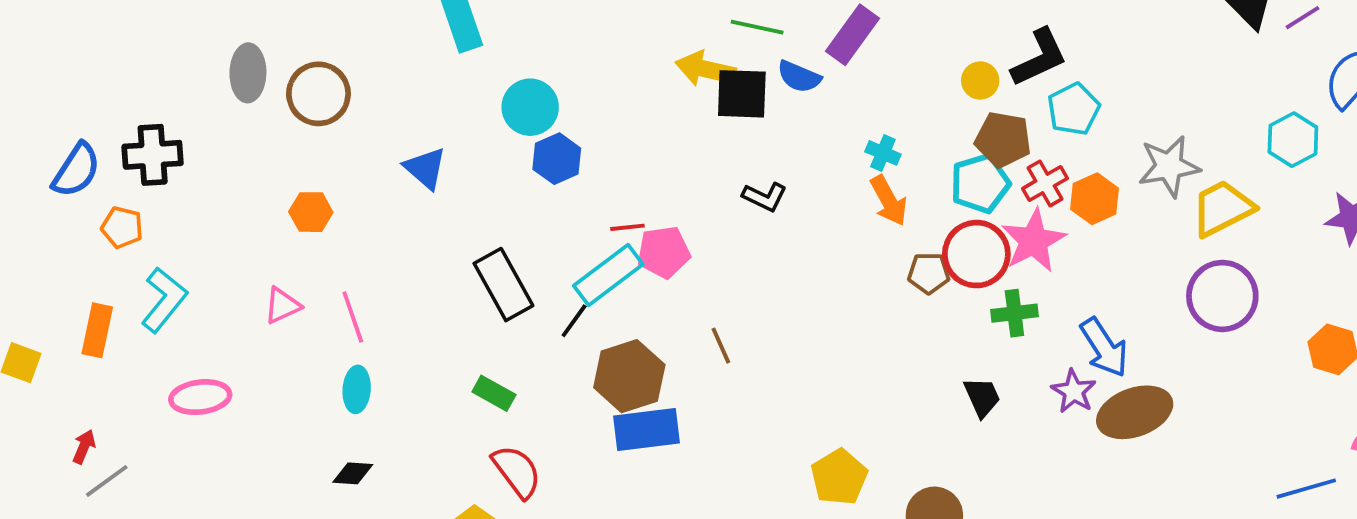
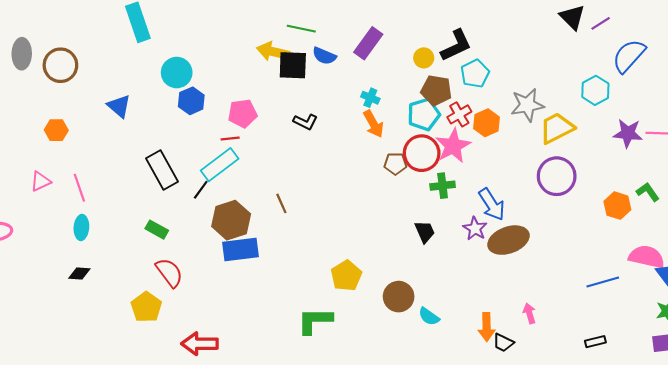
purple rectangle: (852, 35) -> (368, 43), moved
pink pentagon: (664, 252) -> (243, 113), moved

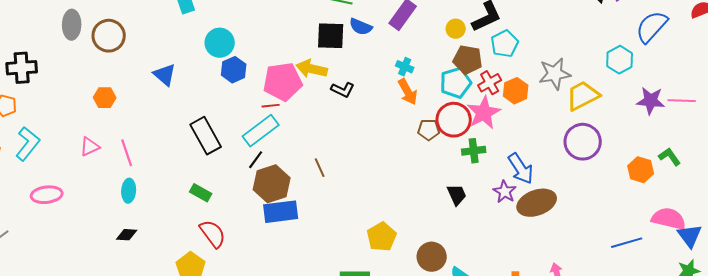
yellow arrow: (273, 52) -> (312, 69), moved
pink pentagon: (243, 113) -> (283, 82), size x1.4
black line: (201, 190) -> (256, 160), moved

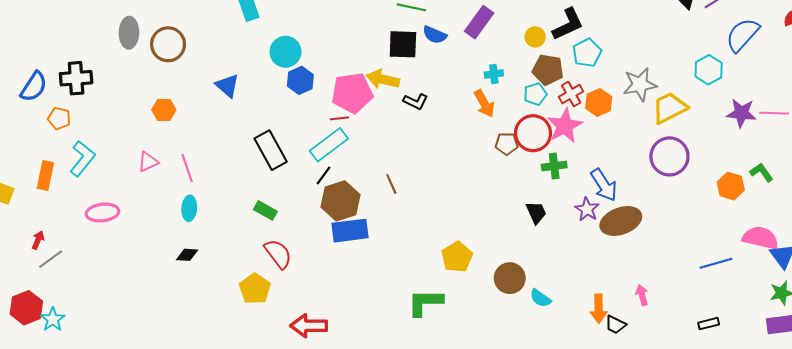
cyan cross: (405, 67) -> (494, 74), moved, turned -30
cyan pentagon: (456, 83) -> (535, 94), size x0.7

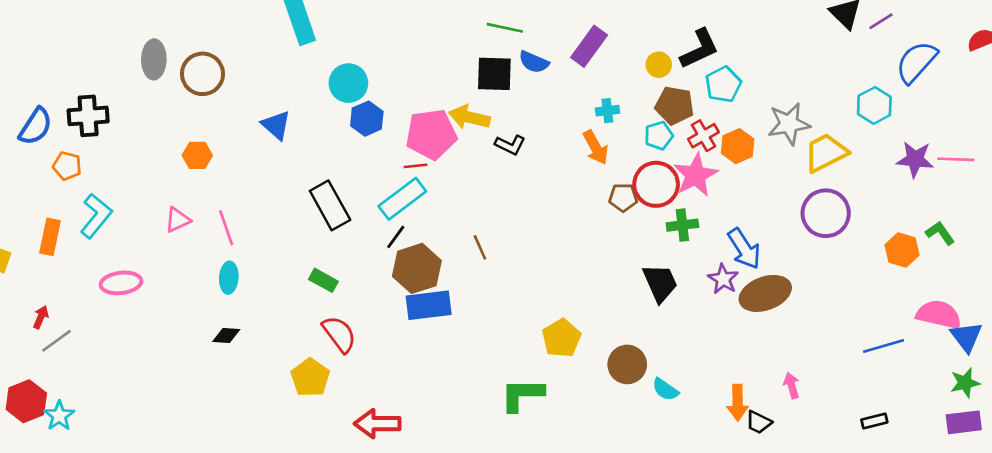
black trapezoid: (536, 213) -> (660, 283), size x1.4

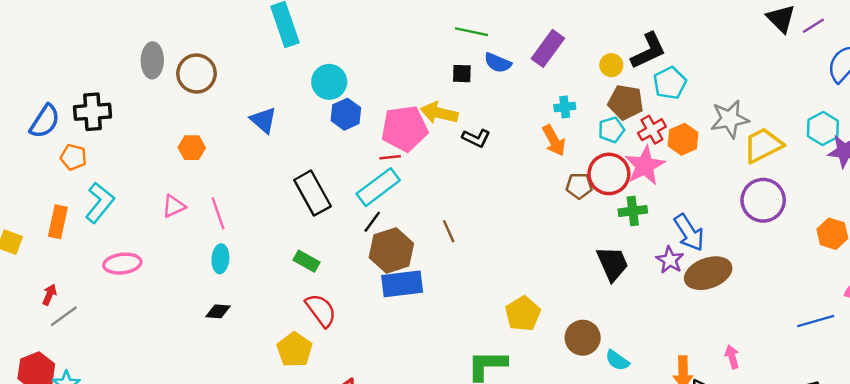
black square: (494, 74) -> (462, 74), size x0.6
cyan hexagon: (874, 105) -> (823, 129), moved

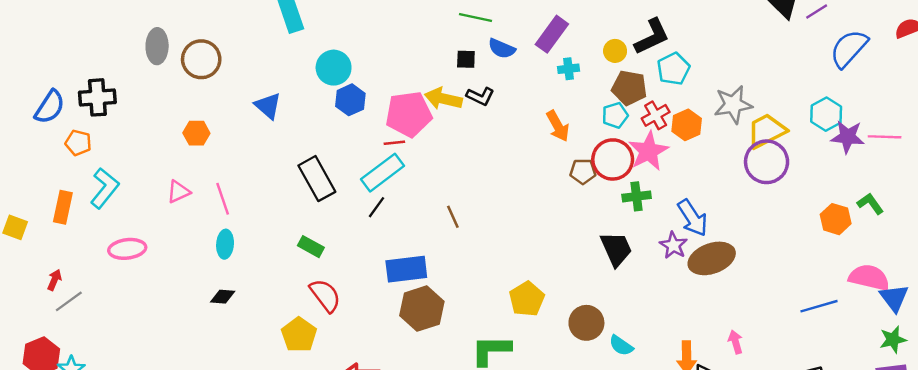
cyan cross: (565, 107) -> (569, 69), moved
black L-shape: (476, 138) -> (480, 96), moved
purple circle: (763, 200) -> (767, 162), moved
brown hexagon: (391, 250) -> (422, 309), moved

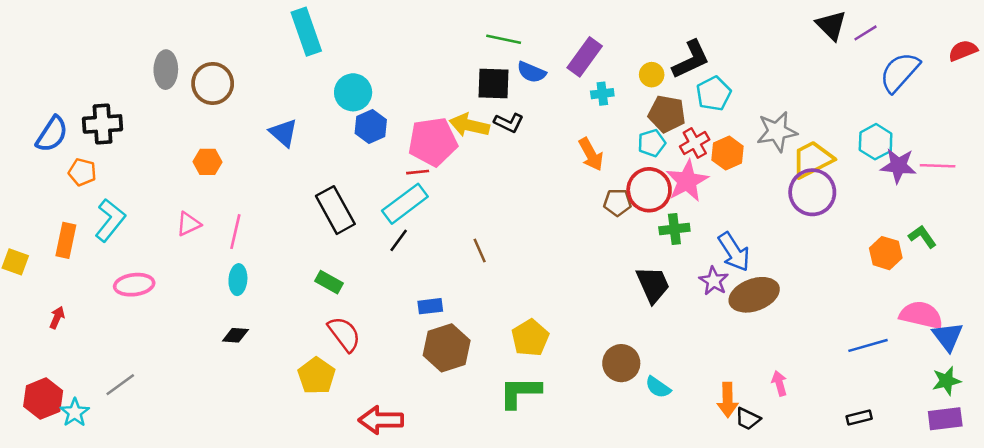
black square: (466, 59) -> (493, 83), size x1.6
pink line: (223, 199) -> (235, 232), turned 32
blue rectangle: (406, 269) -> (430, 306), size x0.6
yellow pentagon: (527, 299) -> (530, 338), moved
gray line: (69, 301) -> (120, 385), moved

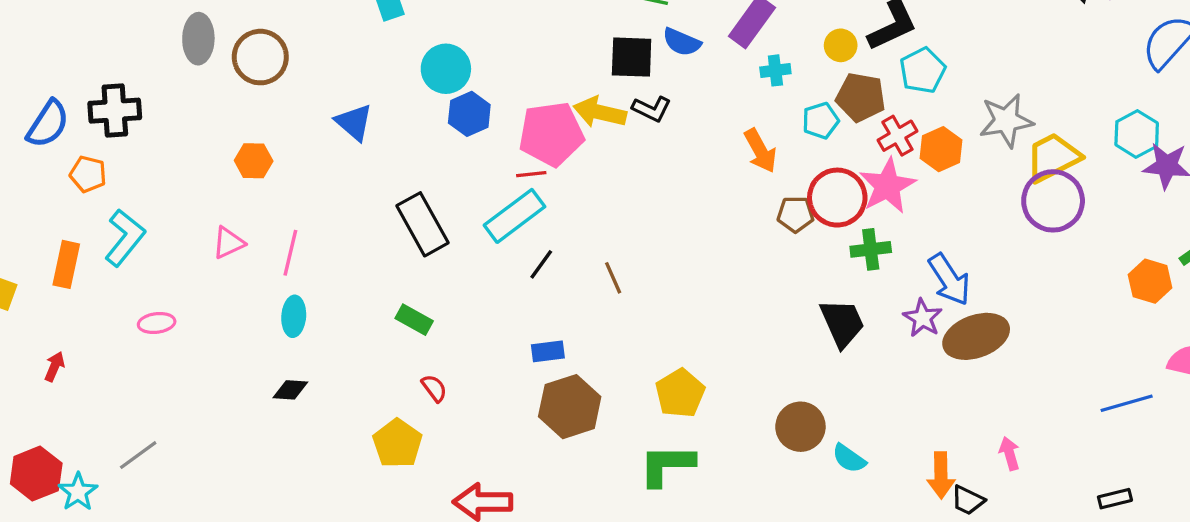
cyan pentagon: (652, 143) -> (821, 121), moved
black line: (399, 240) -> (541, 264), moved
pink ellipse: (134, 285) -> (157, 323), size x0.7
red semicircle: (344, 334) -> (434, 388), size x0.6

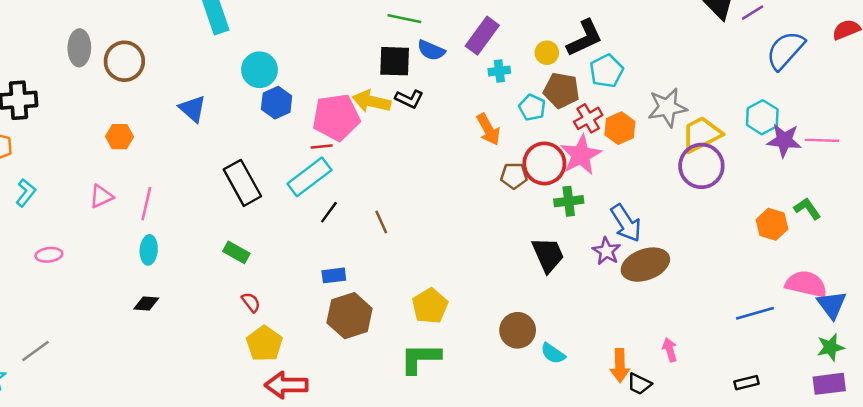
cyan pentagon: (821, 121) -> (532, 107), turned -30
cyan L-shape: (125, 238) -> (26, 193), size x0.7
yellow pentagon: (397, 443) -> (264, 344), moved

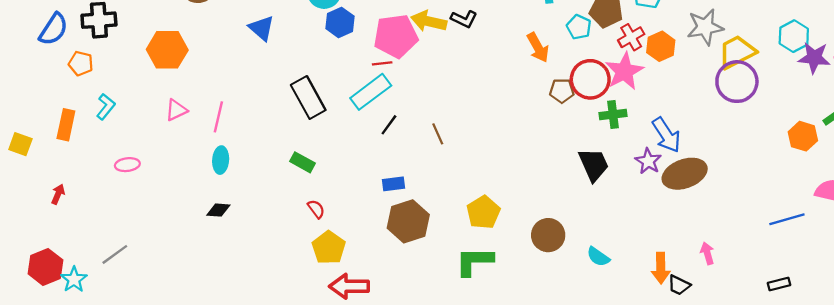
orange hexagon: (120, 137) -> (167, 50), moved, size x1.6
brown circle: (518, 330) -> (548, 235), moved

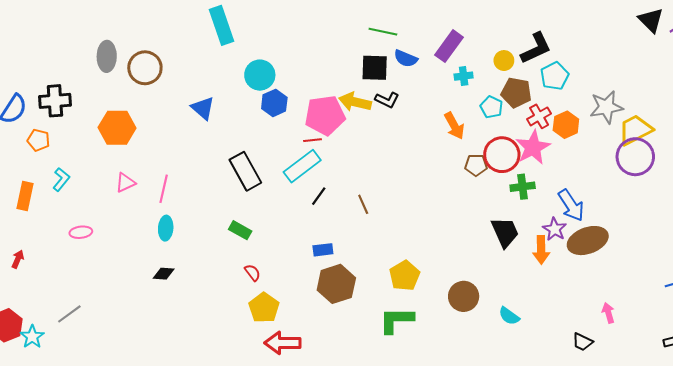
orange arrow: (661, 268) -> (541, 250), moved

